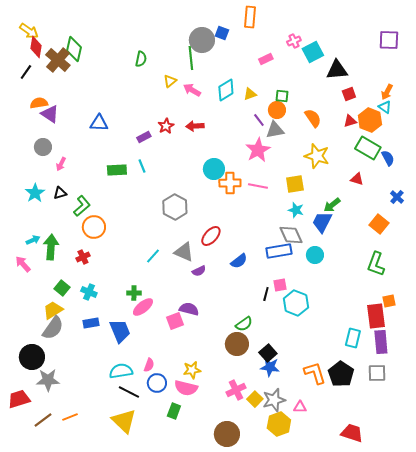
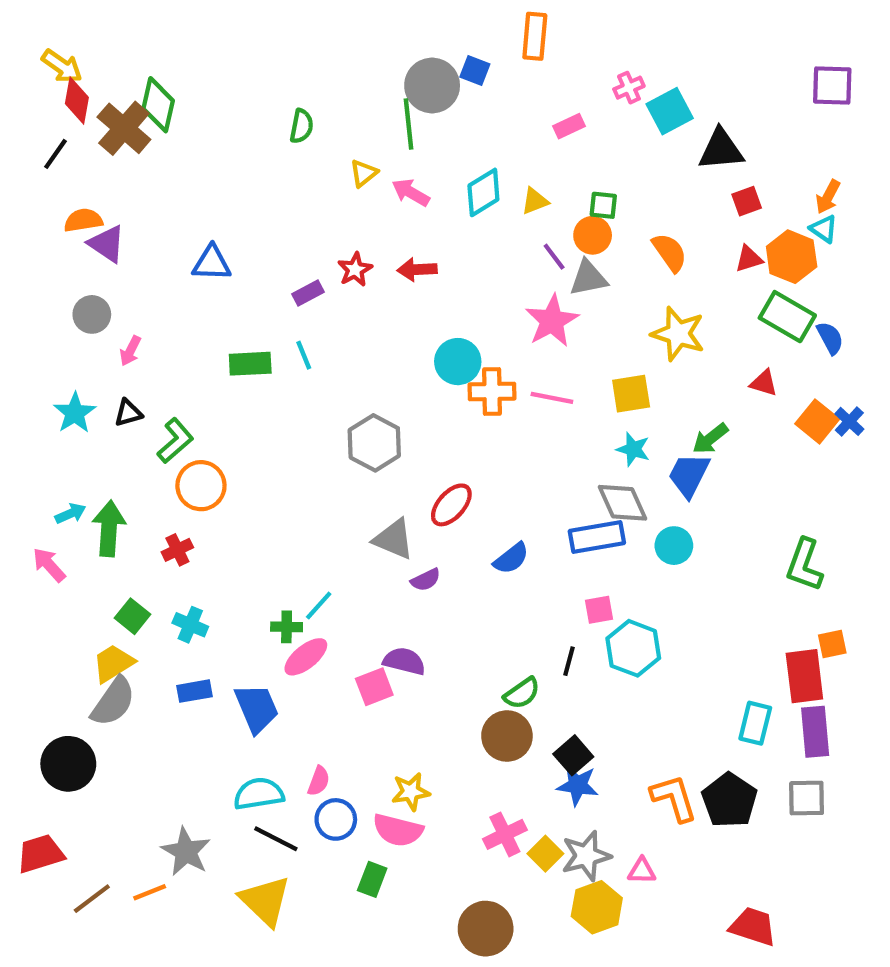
orange square: (379, 224) -> (817, 421), moved
cyan line: (153, 256) -> (319, 605), moved
black line: (266, 294) -> (569, 661), moved
gray star: (48, 380) -> (186, 852), moved, turned 30

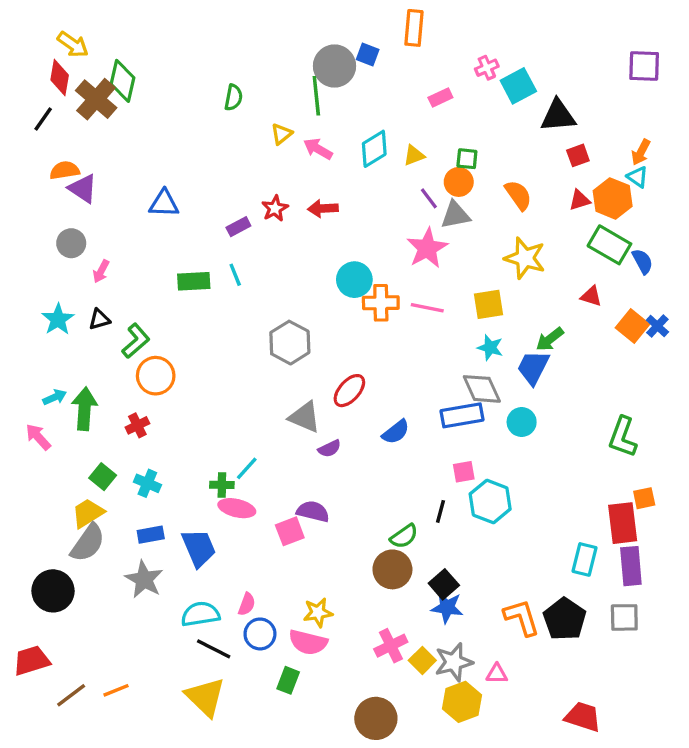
yellow arrow: (62, 66) -> (73, 44), moved
pink ellipse: (306, 657) -> (237, 508), turned 52
gray star: (186, 852) -> (144, 579), moved

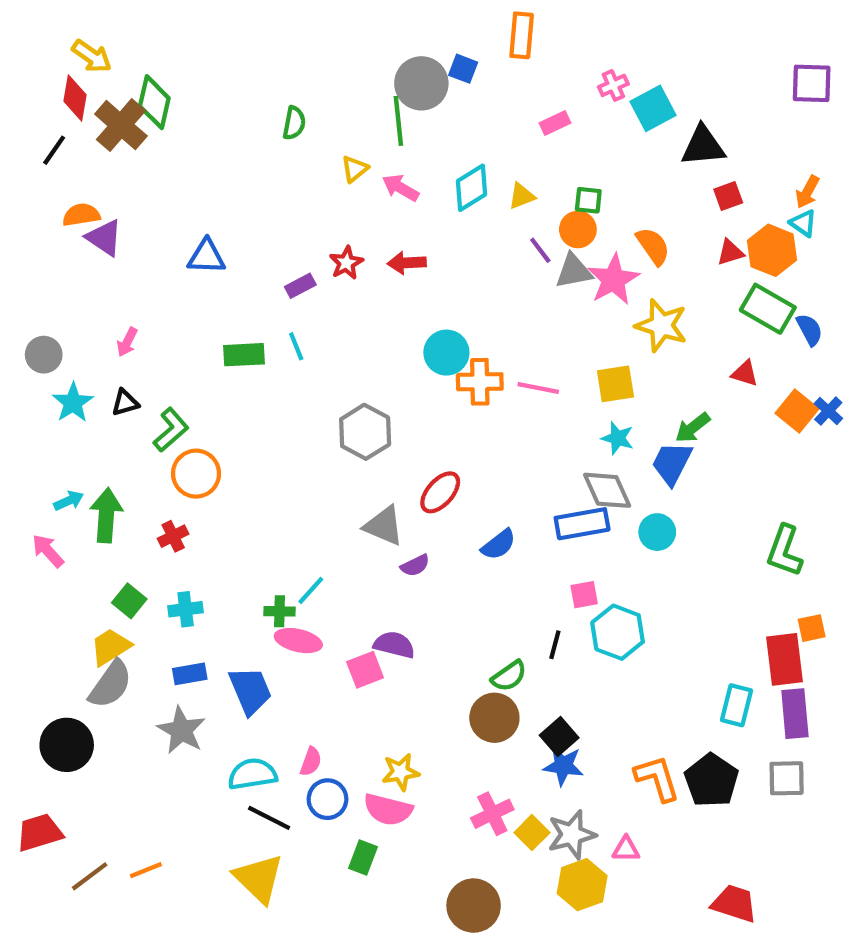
gray circle: (71, 243) -> (44, 355), moved
pink star: (427, 248) -> (613, 280), moved
cyan cross: (147, 483) -> (186, 609), turned -30

